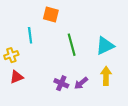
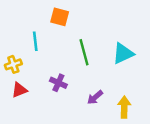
yellow arrow: (106, 76) -> (124, 107), moved
purple cross: (61, 83) -> (58, 83), moved

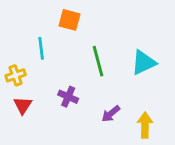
red triangle: (19, 90) -> (23, 105), turned -35

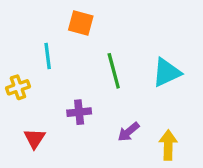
purple cross: (68, 97) -> (79, 112), turned -30
red triangle: (23, 105) -> (34, 138), moved

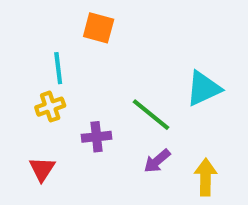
green line: (114, 71) -> (151, 115), moved, turned -36
yellow cross: (18, 87) -> (50, 107), moved

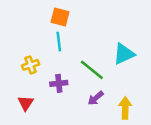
cyan line: (58, 68) -> (59, 42), moved

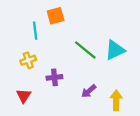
orange square: (60, 17) -> (56, 16), turned -30
cyan line: (59, 42) -> (35, 31), moved
green line: (92, 70) -> (85, 50), moved

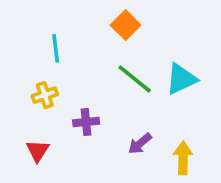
orange square: (56, 16) -> (126, 25), moved, turned -30

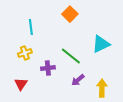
green line: (135, 79) -> (71, 56), moved

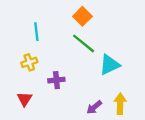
cyan triangle: (101, 44) -> (110, 65), moved
green line: (71, 56) -> (84, 43), moved
purple arrow: (78, 80) -> (94, 107), moved

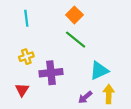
cyan line: (36, 32) -> (26, 18), moved
cyan triangle: (110, 65) -> (99, 71), moved
purple cross: (56, 80) -> (51, 73), size x1.5

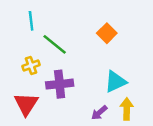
orange square: (74, 15) -> (107, 33), moved
green line: (76, 40) -> (55, 44), moved
red triangle: (22, 90) -> (26, 104), size x1.5

